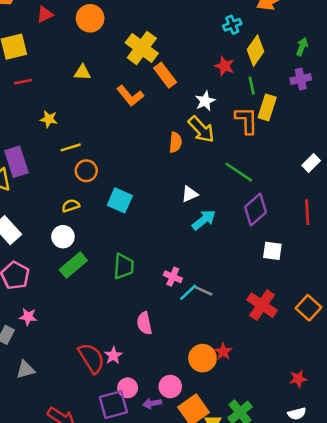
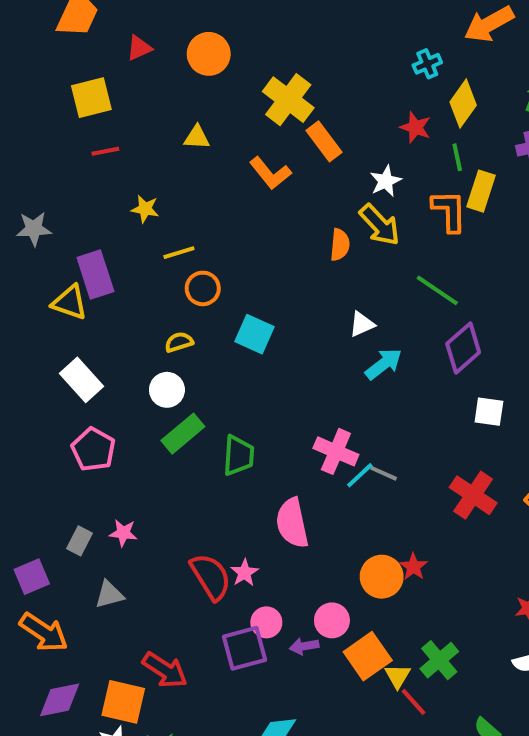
green trapezoid: (124, 266) -> (239, 455), moved
pink cross: (173, 277) -> (336, 451), size x1.5
pink star: (28, 317) -> (123, 533), moved
pink semicircle: (144, 323) -> (292, 523), size x1.4

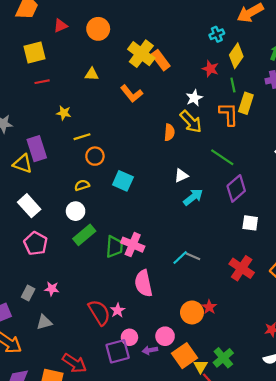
orange rectangle: (324, 141) -> (161, 60), moved
pink cross: (336, 451) -> (133, 245), moved

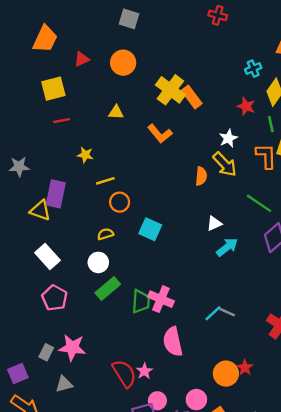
purple rectangle: (37, 149) -> (56, 194), turned 30
pink star: (52, 289) -> (72, 348), size x1.6

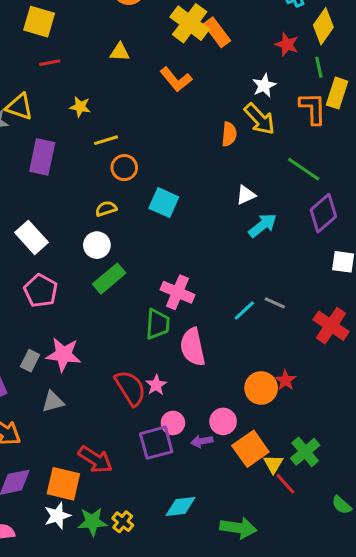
yellow square: (53, 89) -> (39, 22), turned 30
yellow triangle: (40, 210) -> (19, 107), moved
green trapezoid: (141, 301) -> (158, 324), moved
gray line: (227, 312) -> (275, 303), moved

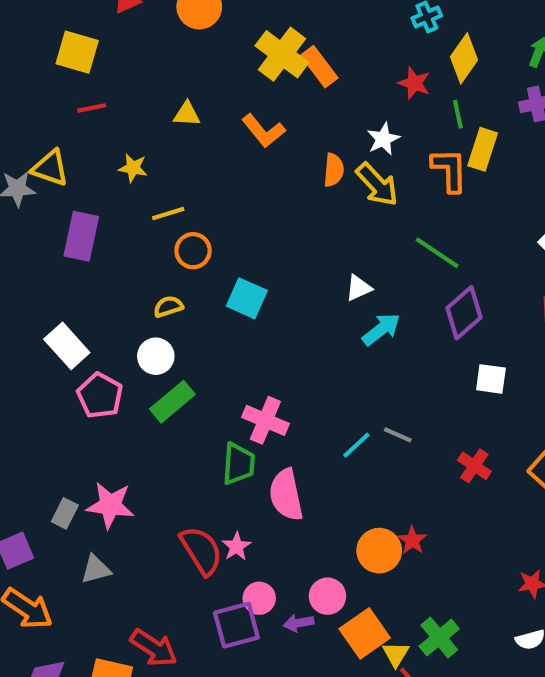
yellow triangle: (120, 52) -> (187, 114), moved
orange semicircle: (229, 134) -> (334, 170), moved
pink pentagon: (41, 291) -> (100, 395), moved
red cross: (331, 326) -> (474, 466), size x0.7

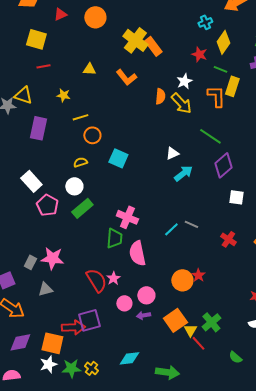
green line: (458, 114) -> (220, 69), turned -56
pink circle: (327, 596) -> (146, 295), moved
purple square: (236, 625) -> (89, 320), moved
red arrow: (154, 648) -> (73, 327), turned -35

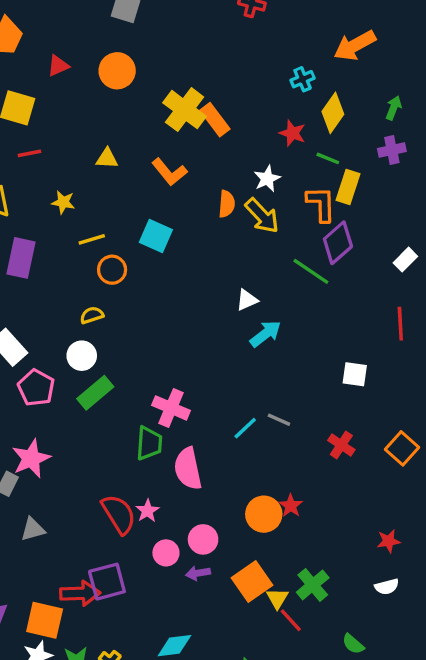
cyan square: (118, 158) -> (156, 236), moved
purple diamond: (223, 165) -> (338, 243), moved
pink star: (52, 258) -> (31, 458), moved, turned -30

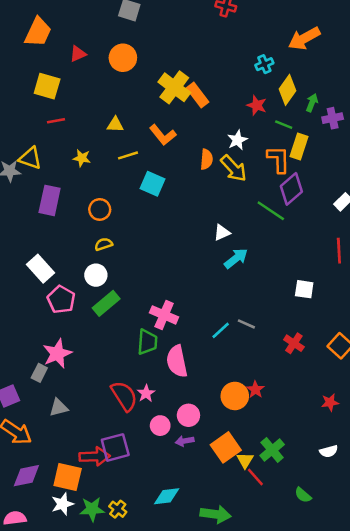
green arrow: (394, 108) -> (312, 103), moved
yellow line: (92, 239) -> (128, 155), moved
orange circle: (112, 270) -> (100, 209), moved
red star: (389, 541) -> (330, 402), moved

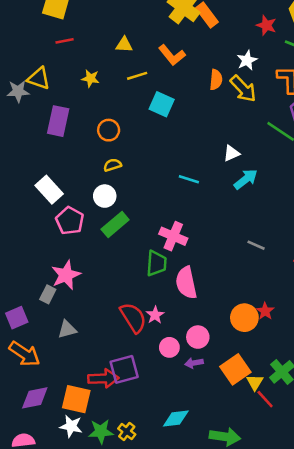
cyan line: (221, 330) -> (189, 179), moved, turned 60
white star: (62, 504) -> (71, 426), turned 30

